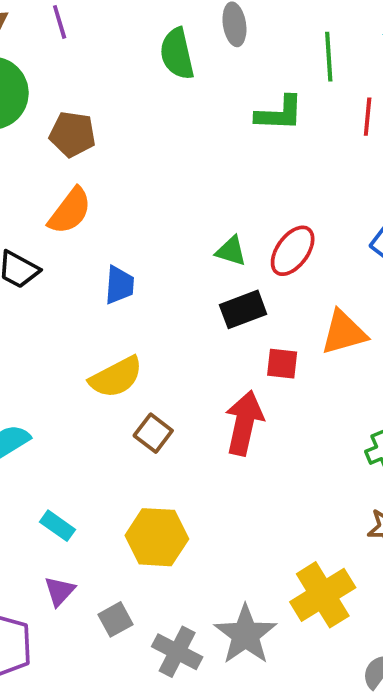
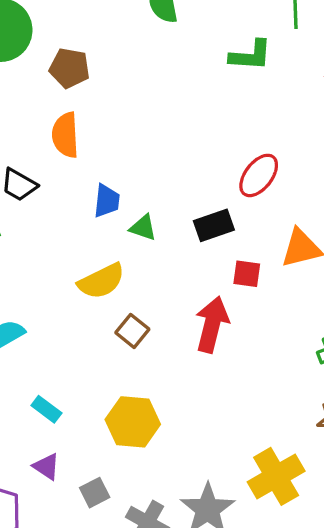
orange semicircle: (70, 211) -> (65, 135), turned 138
green triangle: (231, 251) -> (143, 228), moved
purple triangle: (59, 591) -> (46, 466), turned -40

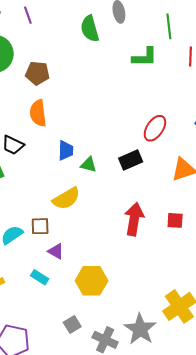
red square: (247, 274) -> (175, 220), moved
brown square: (132, 331) -> (40, 226), moved, turned -36
purple triangle: (46, 466) -> (56, 251), moved

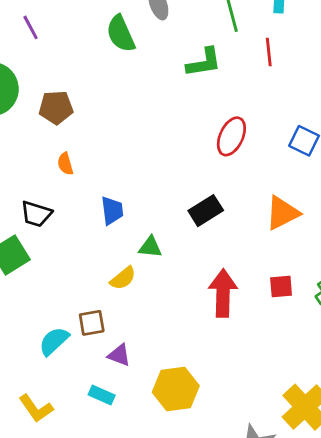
orange semicircle: (38, 113) -> (65, 164), size x0.6
red ellipse: (155, 128) -> (231, 136), moved
green triangle: (89, 165) -> (150, 247), moved
yellow semicircle: (66, 198) -> (123, 278), size x0.7

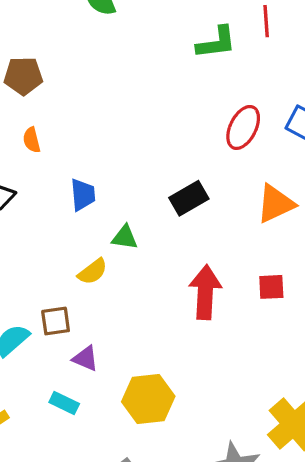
green L-shape: (204, 62) -> (216, 43), moved
red ellipse: (231, 136) -> (243, 127), moved

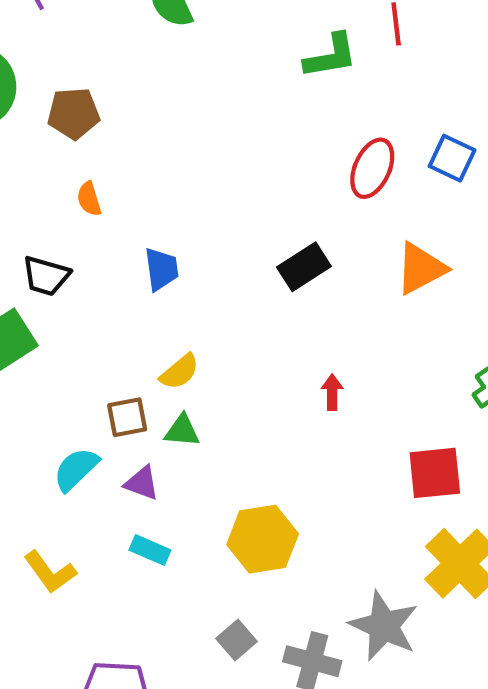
green triangle: (125, 237) -> (182, 431), moved
red square: (271, 287) -> (435, 473), moved, size x1.5
red arrow: (205, 292) -> (332, 392), size x0.5
brown square: (56, 321) -> (127, 417), moved
purple triangle: (85, 358) -> (142, 483), moved

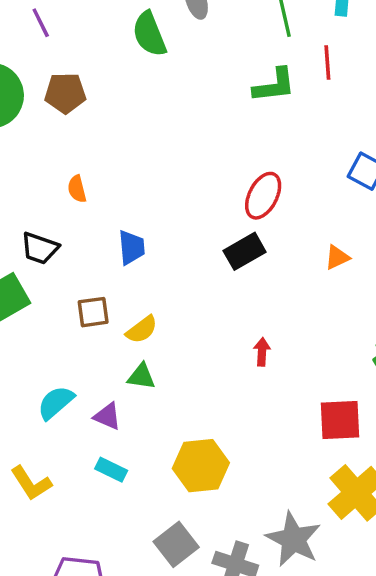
brown pentagon: (74, 113) -> (65, 93), moved
red ellipse: (372, 168) -> (263, 196), moved
orange triangle: (421, 268) -> (337, 257), size x0.6
brown square: (127, 417) -> (93, 312), moved
gray square: (236, 640) -> (176, 544), size x1.4

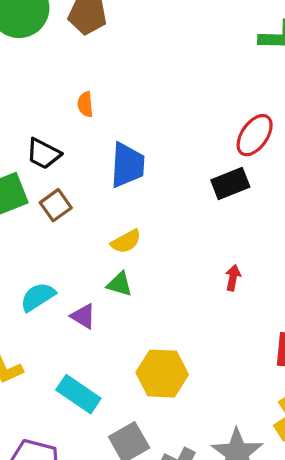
blue trapezoid: (132, 247) -> (128, 165), size x1.4
brown square: (93, 312) -> (56, 205), moved, turned -36
cyan rectangle: (111, 470) -> (78, 394), moved, size x1.5

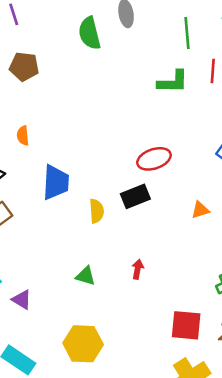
red ellipse: (255, 135) -> (154, 159), turned 36
yellow semicircle: (126, 241) -> (97, 211), moved, turned -65
green triangle: (120, 284) -> (86, 276), moved

